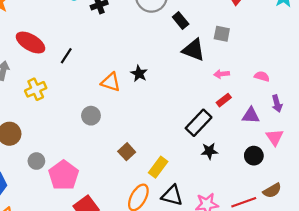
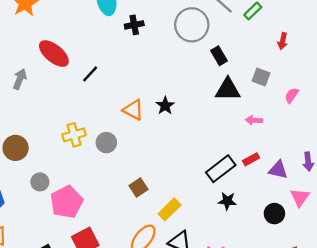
black triangle: (194, 50) -> (228, 90), turned -30
pink semicircle: (262, 76) -> (292, 95), moved, turned -80
yellow cross: (36, 89) -> (74, 135), moved
red rectangle: (224, 100) -> (251, 159), moved

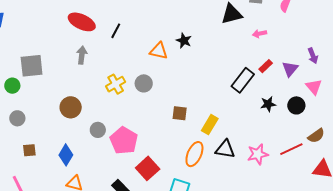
gray arrow: (20, 79) -> (82, 55), moved
purple triangle: (278, 170) -> (290, 69), turned -48
brown square: (138, 187) -> (180, 113), turned -35
black star: (227, 201) -> (268, 104), moved

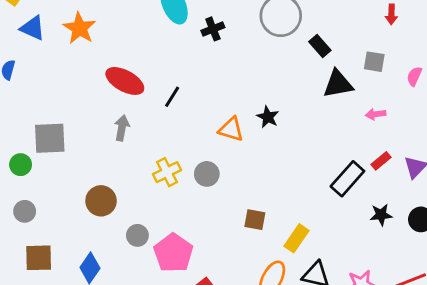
brown square: (29, 150) -> (39, 258), size x1.5

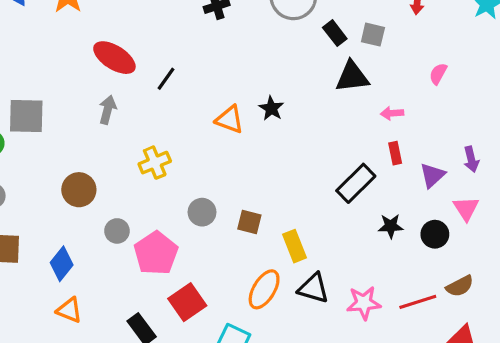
gray square: (374, 62) -> (373, 35), moved
red rectangle: (381, 161) -> (395, 153), moved, turned -66
gray circle: (207, 174) -> (202, 212), moved
yellow rectangle: (296, 238) -> (294, 246), turned -60

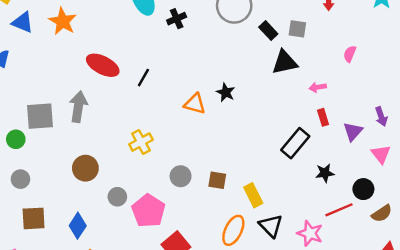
gray arrow: (108, 110) -> (78, 107), moved, size x1.4
black circle: (435, 234) -> (363, 189), moved
black triangle: (313, 288) -> (271, 226), turned 35
red line: (418, 302) -> (339, 210), moved
pink star: (364, 303) -> (310, 233), turned 30

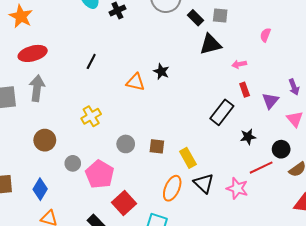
red ellipse: (103, 65) -> (33, 53), moved, turned -40

